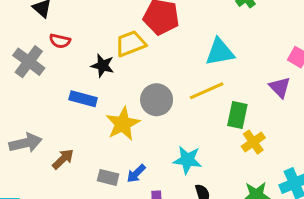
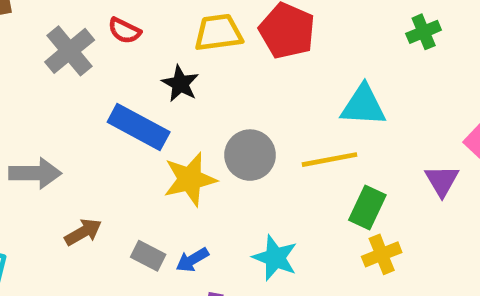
yellow trapezoid: (131, 44) -> (218, 33), moved
blue rectangle: (83, 99) -> (139, 127), size x1.4
brown arrow: (63, 159) -> (83, 232), moved

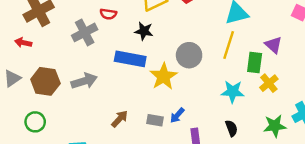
gray cross: (70, 51) -> (85, 32), turned 30
yellow line: (329, 160) -> (229, 45), turned -44
gray arrow: (35, 173) -> (84, 81), moved
purple triangle: (442, 181) -> (273, 45), moved
cyan star: (275, 258) -> (233, 92), moved

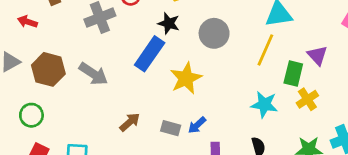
gray circle: (189, 55) -> (214, 33), moved
blue rectangle: (130, 59) -> (150, 54), turned -72
gray arrow: (84, 81) -> (93, 74), turned 45

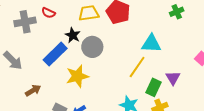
gray circle: (214, 33) -> (92, 47), moved
brown arrow: (130, 122) -> (33, 90), moved

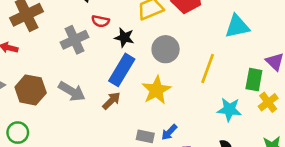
black star: (73, 35) -> (124, 38), moved
yellow line: (137, 67) -> (208, 69), moved
brown arrow: (33, 90) -> (111, 101), moved

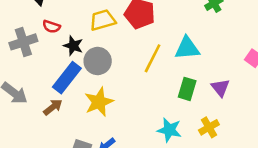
gray circle: (166, 49) -> (98, 61), moved
yellow line: (208, 69) -> (153, 58), moved
green rectangle: (254, 80) -> (187, 89), moved

